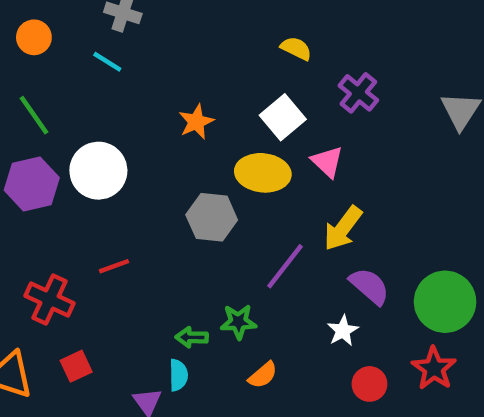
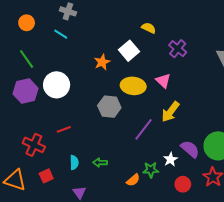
white square: (283, 117) -> (129, 51), moved
purple semicircle: (369, 286) -> (190, 149), moved
green star: (238, 322) -> (151, 170), moved
cyan semicircle: (178, 375) -> (74, 162), moved

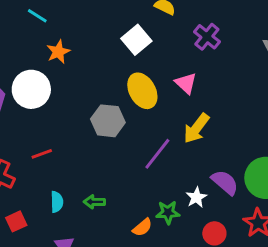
orange star: (102, 62) -> (58, 52), moved
yellow ellipse: (133, 86) -> (142, 91), turned 55

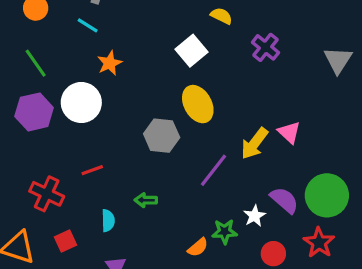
pink triangle: (186, 83) -> (289, 132), moved
green arrow: (94, 202) -> (146, 200), moved

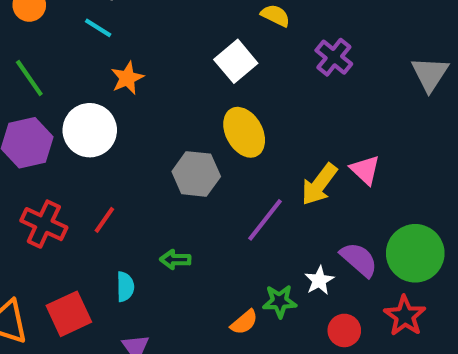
red line: (92, 170) -> (104, 220), turned -35
red cross: (47, 194) -> (44, 224), moved
red square: (66, 241) -> (69, 314), size x1.5

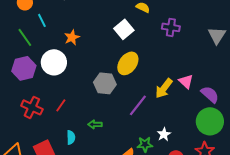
cyan line: (98, 28) -> (42, 20), moved, turned 32
purple cross: (334, 57) -> (171, 27), turned -30
yellow ellipse: (244, 132) -> (128, 63), turned 65
purple semicircle: (359, 260) -> (210, 94), moved

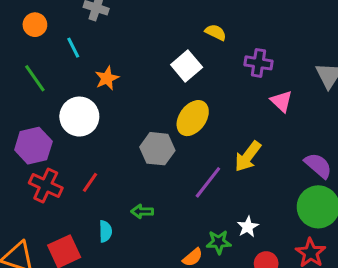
cyan line: (42, 20) -> (73, 48), moved
purple hexagon: (24, 68) -> (33, 146), moved
pink triangle: (186, 81) -> (281, 101), moved

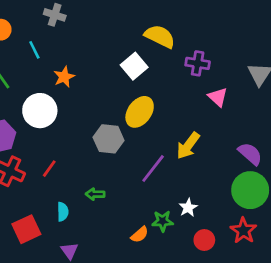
yellow semicircle: (216, 32) -> (160, 36), size x1.6

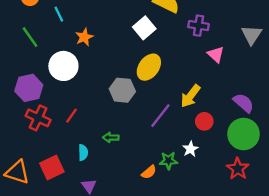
red circle: (204, 240) -> (204, 121), moved

